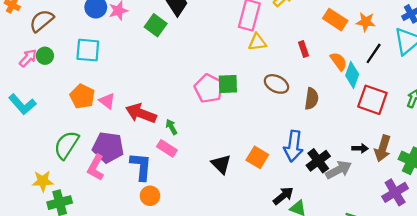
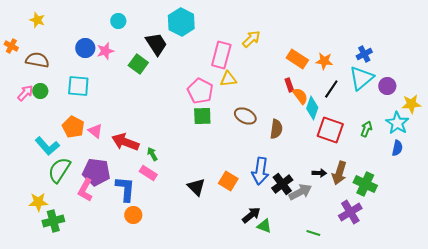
brown semicircle: (42, 21) -> (37, 60), turned 50
red rectangle: (304, 49) -> (289, 85), moved
pink pentagon: (209, 88) -> (200, 91), moved
cyan L-shape: (22, 104) -> (47, 146), moved

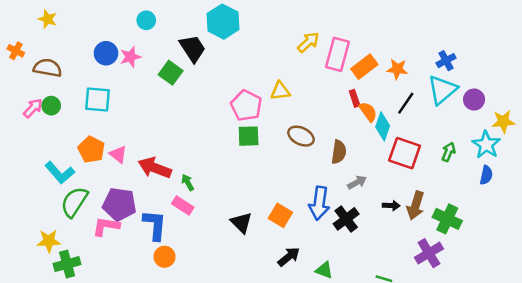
pink rectangle: (221, 55) -> (338, 54), moved
orange rectangle: (297, 59) -> (364, 67), turned -70
pink L-shape: (85, 190) -> (106, 226), turned 70
gray arrow: (300, 192) -> (357, 182), moved, size x0.7
black arrow: (251, 215) -> (289, 257), moved

